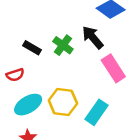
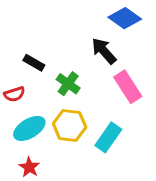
green cross: (63, 45) -> (68, 84), moved

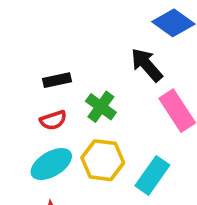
black rectangle: (34, 63) -> (57, 80), turned -42
red semicircle: (14, 94) -> (53, 120), moved

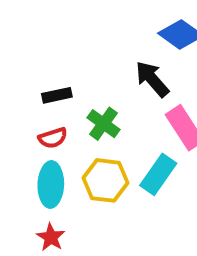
cyan ellipse: (51, 164) -> (51, 185), turned -57
cyan rectangle: (152, 175) -> (158, 174), moved

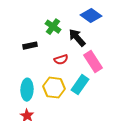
green cross: (104, 124) -> (53, 27), moved
red semicircle: (53, 138) -> (61, 60), moved

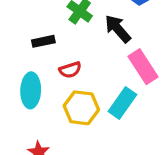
red semicircle: (61, 60) -> (70, 70), moved
cyan ellipse: (27, 90) -> (31, 90), moved

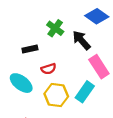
cyan ellipse: (31, 90) -> (21, 83), turned -55

